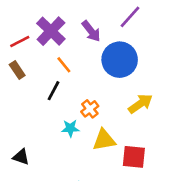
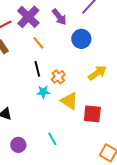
blue circle: (120, 60) -> (81, 39), size x0.7
black line: (54, 91) -> (37, 69), moved, turned -42
yellow triangle: (104, 140) -> (69, 101), turned 42

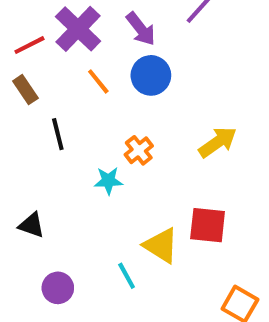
blue circle: (81, 39) -> (151, 75), moved
black line: (37, 69) -> (58, 134), moved
yellow triangle: (69, 101) -> (161, 245), moved

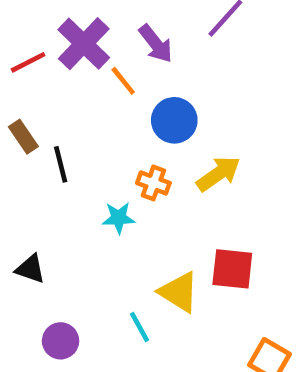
blue circle: (151, 75) -> (174, 120), moved
orange line: (98, 81) -> (123, 81), moved
brown rectangle: (25, 90) -> (23, 137), moved
yellow arrow: (218, 142) -> (218, 174), moved
orange cross: (139, 150) -> (153, 183), turned -32

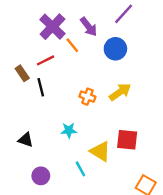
red line: (28, 62) -> (45, 60), moved
blue circle: (174, 120) -> (115, 49), moved
cyan star: (119, 218) -> (69, 130), moved

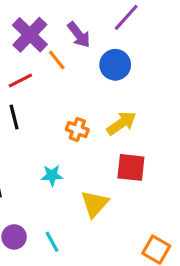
red square: (127, 140) -> (131, 167), moved
yellow triangle: (100, 151) -> (95, 204), turned 40
cyan line: (80, 169) -> (52, 242), moved

